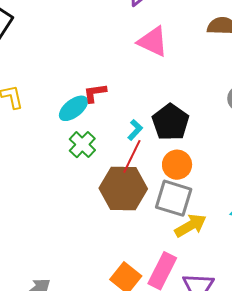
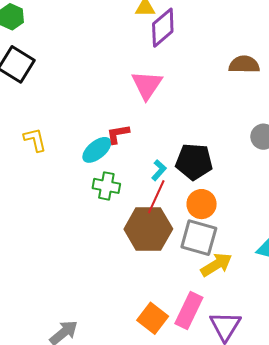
pink triangle: (153, 42) -> (147, 85), moved, turned 40
black pentagon: (170, 122) -> (194, 162), turned -30
green cross: (82, 145) -> (106, 186), turned -32

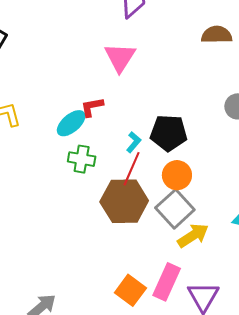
gray square: (199, 238) -> (175, 209), turned 33

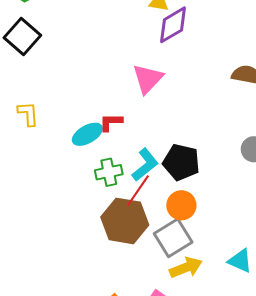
cyan L-shape: (134, 142) -> (145, 165), size x1.6
green cross: (82, 159) -> (109, 172), moved, turned -32

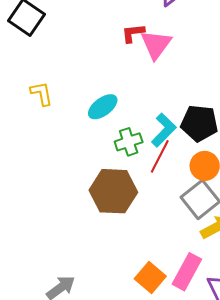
red L-shape: (111, 122) -> (133, 33), moved
brown hexagon: (125, 221) -> (113, 191), moved

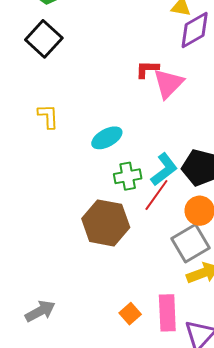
pink rectangle: (187, 272) -> (167, 313), turned -39
orange square: (150, 278) -> (130, 314), size x0.7

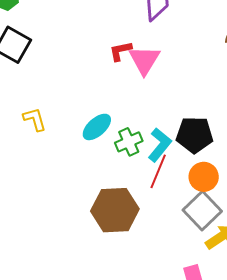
green cross: (128, 176) -> (129, 142), moved

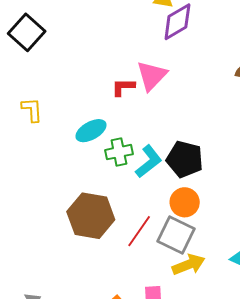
red L-shape: (120, 51) -> (123, 87), moved
red line: (158, 171) -> (139, 231), moved
gray square: (202, 211) -> (176, 235), turned -33

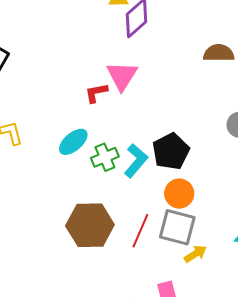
black pentagon: (185, 159) -> (171, 151), turned -30
yellow arrow: (189, 265) -> (195, 254), size x0.7

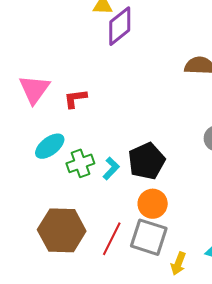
pink triangle: (122, 76) -> (34, 89), moved
cyan L-shape: (136, 161) -> (111, 168), size x0.7
yellow arrow: (195, 254) -> (178, 264), moved, turned 140

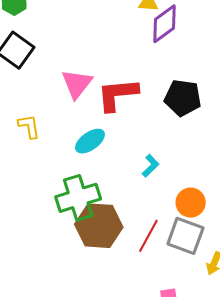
red L-shape: (75, 99) -> (117, 94), size x1.8
black pentagon: (147, 161) -> (183, 98), moved, turned 30
green cross: (80, 163) -> (78, 198), moved, size x1.6

